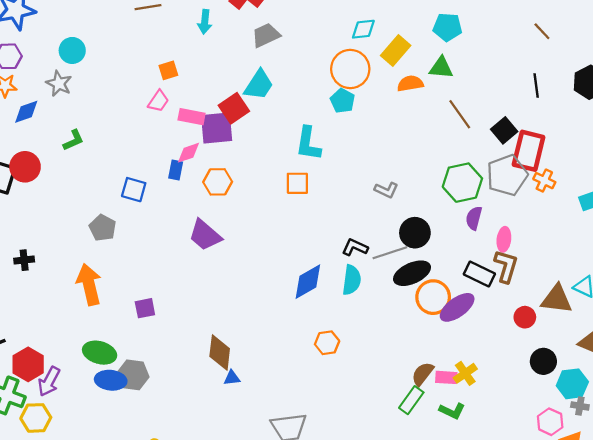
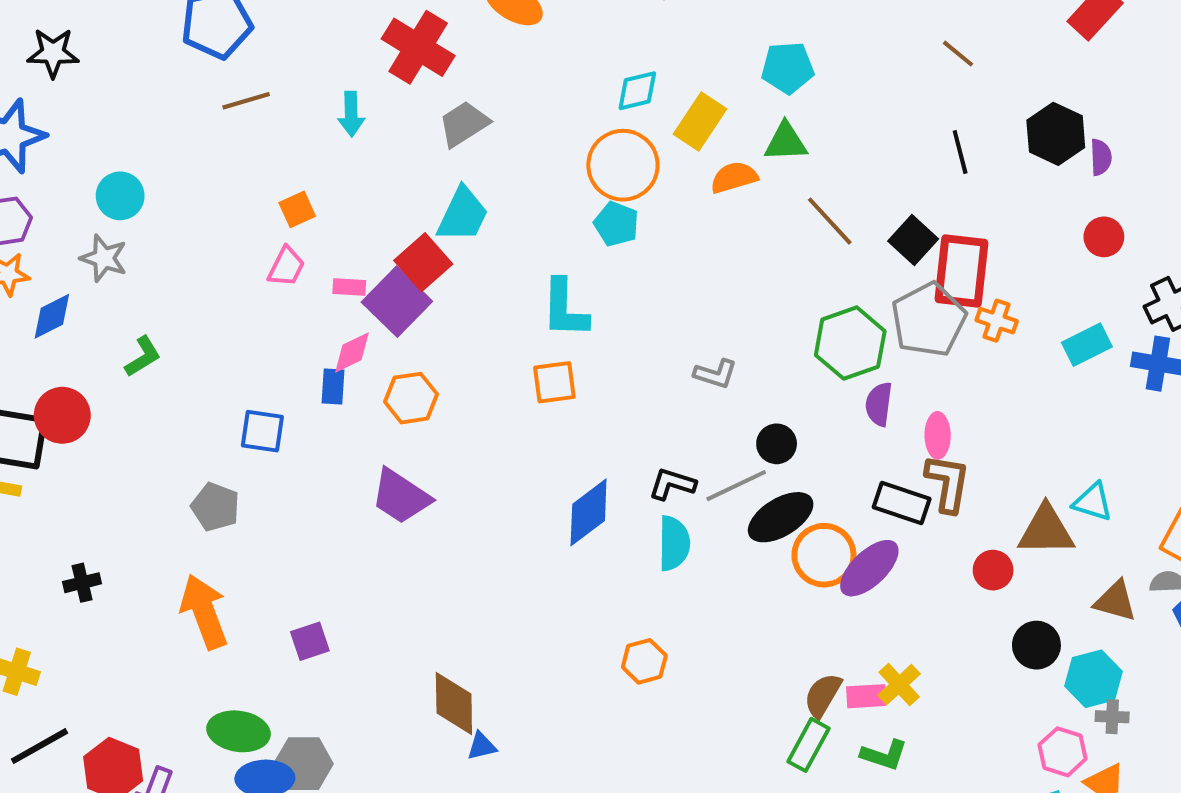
pink rectangle: (192, 117) -> (349, 287), size x0.7
purple square: (217, 128) -> (397, 302), turned -33
black circle: (415, 233) -> (777, 444), size x0.7
blue diamond: (308, 282) -> (589, 512), moved

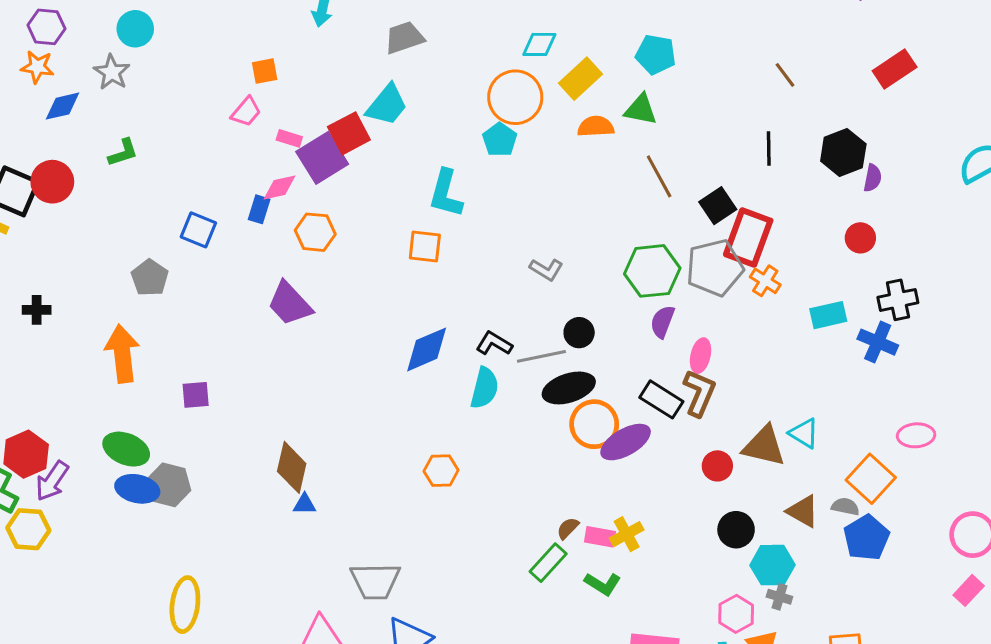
brown semicircle: (823, 695) -> (568, 528), size x0.7

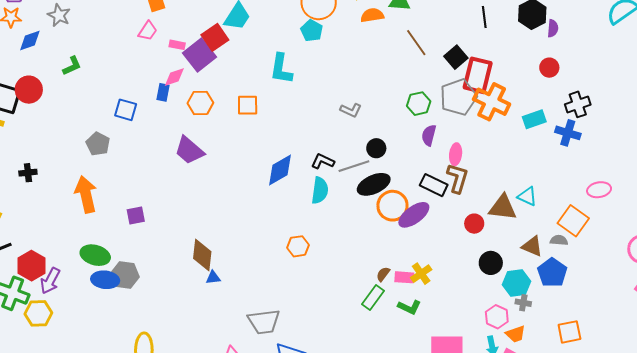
orange square: (425, 246) -> (248, 105), moved
green hexagon: (652, 271) -> (419, 104), size x0.7
orange cross: (765, 281) -> (492, 102), size x1.8
blue pentagon: (866, 538) -> (552, 273), moved

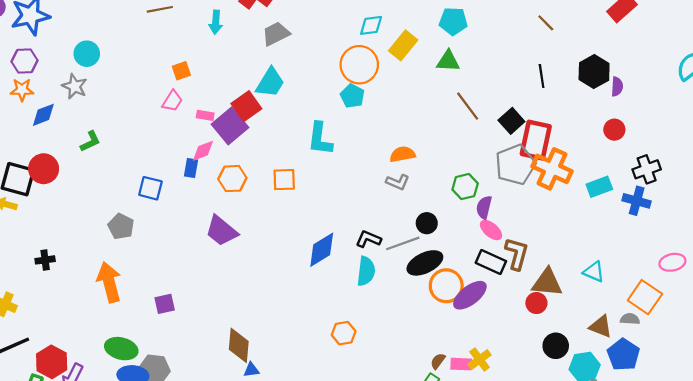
orange semicircle: (372, 15) -> (402, 154), moved
green hexagon: (419, 104) -> (465, 187), moved
pink ellipse: (456, 154) -> (491, 230), moved, turned -55
brown triangle: (503, 207) -> (547, 283), moved

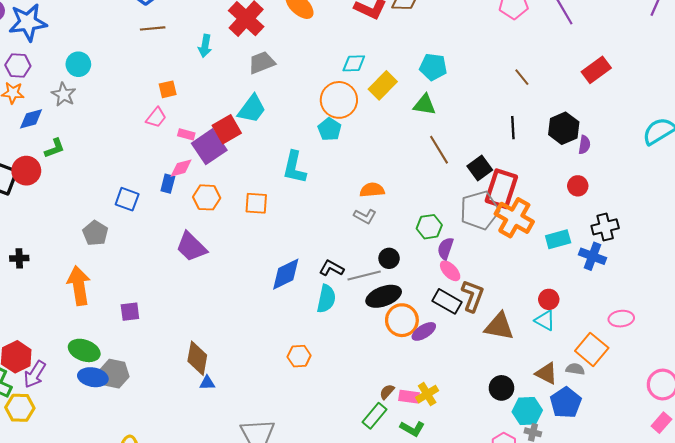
green L-shape: (90, 141) -> (55, 148), moved
purple ellipse: (470, 295) -> (424, 331), size x0.7
red circle: (536, 303) -> (549, 299), moved

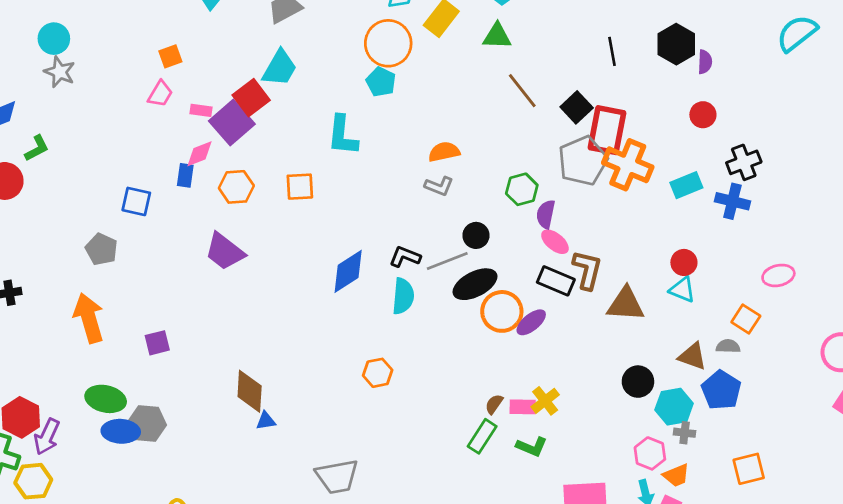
gray star: (64, 94) -> (60, 72), moved
orange square: (592, 349) -> (746, 319), size x0.7

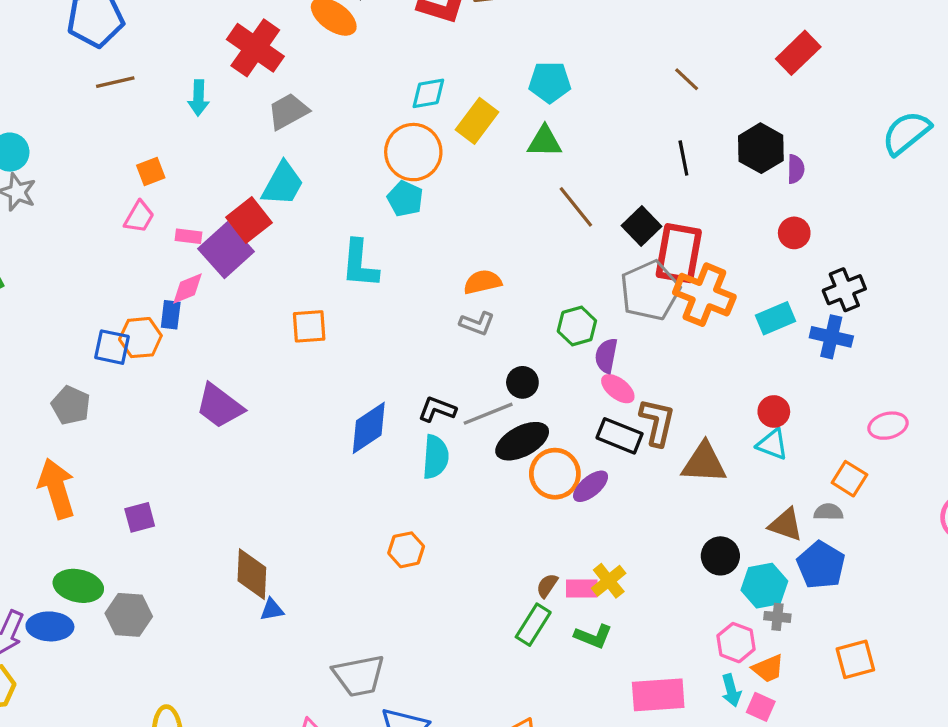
orange hexagon: (236, 187) -> (140, 338), moved
blue ellipse: (121, 431) -> (50, 626), moved

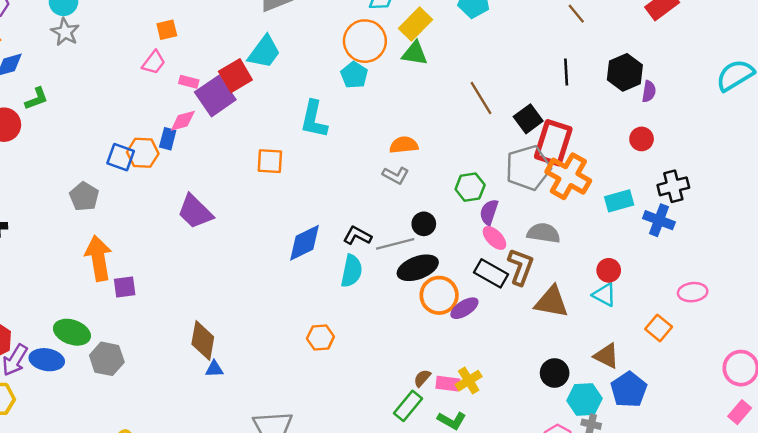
green triangle: (545, 142) -> (415, 53), moved
orange arrow: (57, 488) -> (98, 258), moved
gray semicircle: (828, 512) -> (544, 233), moved, size x1.5

